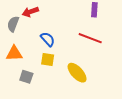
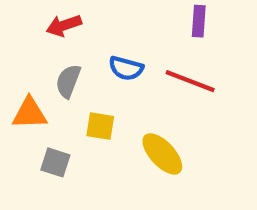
gray semicircle: (13, 24) -> (68, 81), moved
blue semicircle: (48, 39) -> (126, 68), moved, turned 147

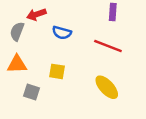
blue semicircle: (126, 68) -> (62, 33), moved
gray semicircle: (68, 81) -> (17, 31), moved
yellow ellipse: (162, 154) -> (107, 87), moved

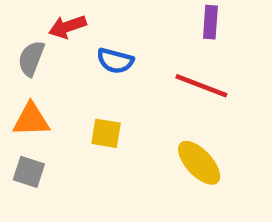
gray square: (32, 92) -> (29, 172), moved

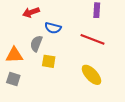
gray semicircle: (31, 58) -> (36, 44), moved

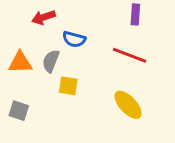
orange triangle: (14, 55) -> (20, 63), moved

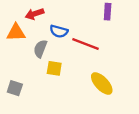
red line: (129, 55) -> (86, 44), moved
orange triangle: (20, 63) -> (16, 32), moved

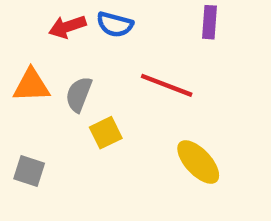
blue semicircle: (59, 31) -> (115, 24), moved
orange triangle: (16, 32) -> (31, 85), moved
yellow square: (54, 68) -> (106, 133), turned -35

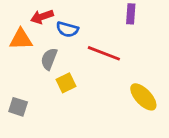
blue semicircle: (115, 24) -> (67, 29), moved
orange triangle: (31, 85) -> (21, 39), moved
yellow ellipse: (198, 162) -> (143, 97), moved

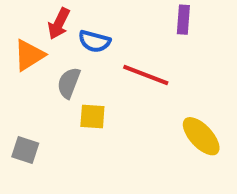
red arrow: (42, 17) -> (59, 24), turned -45
orange triangle: (21, 39) -> (29, 55), turned -30
yellow square: (66, 83) -> (92, 116), turned 30

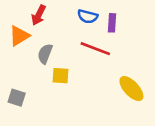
purple rectangle: (183, 20) -> (112, 23), moved
blue semicircle: (94, 41) -> (88, 16), moved

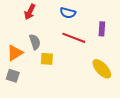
purple rectangle: (112, 23) -> (102, 29), moved
orange triangle: (19, 36) -> (15, 53), moved
gray semicircle: (45, 54) -> (35, 42), turned 140

